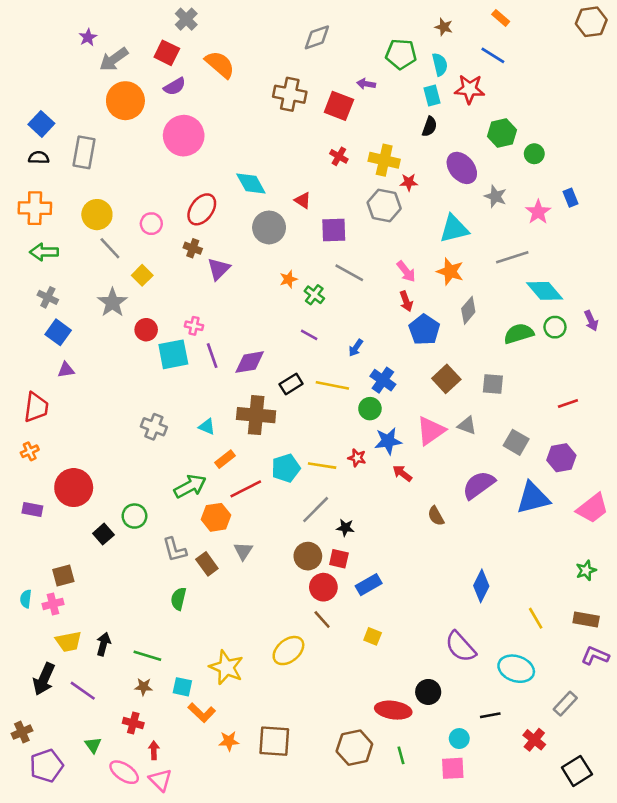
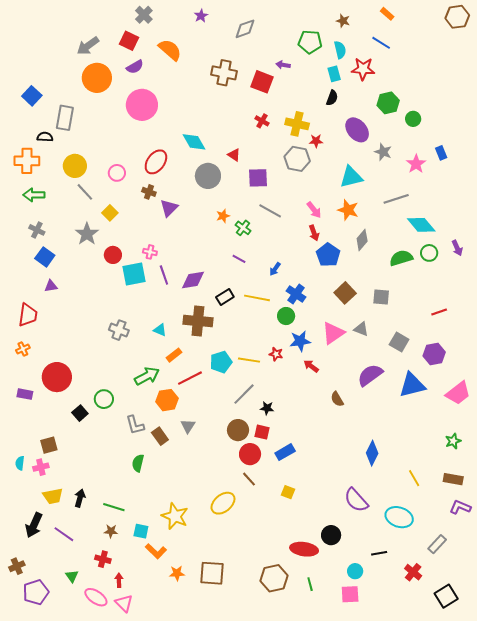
purple star: (88, 37) -> (201, 16), moved
black semicircle: (39, 158) -> (45, 137), moved

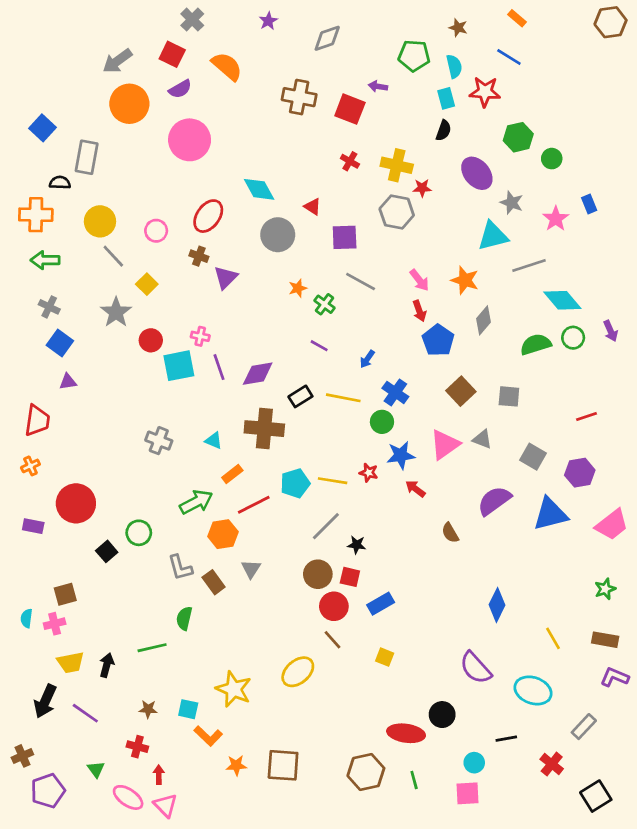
cyan triangle: (351, 177) -> (493, 236), moved
green line: (114, 507) -> (152, 648), moved, turned -30

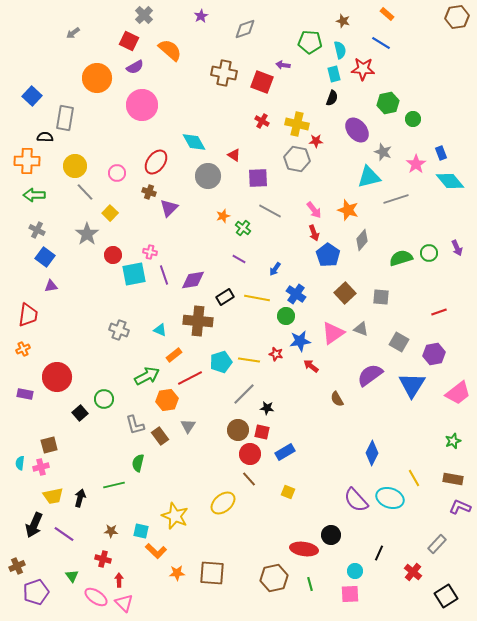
gray arrow: (117, 61) -> (73, 33), moved, size x0.6
cyan diamond: (562, 300) -> (450, 181), moved
blue triangle: (550, 514) -> (412, 385), turned -44
cyan ellipse: (533, 690) -> (390, 498), moved
black line: (506, 739) -> (379, 553), turned -56

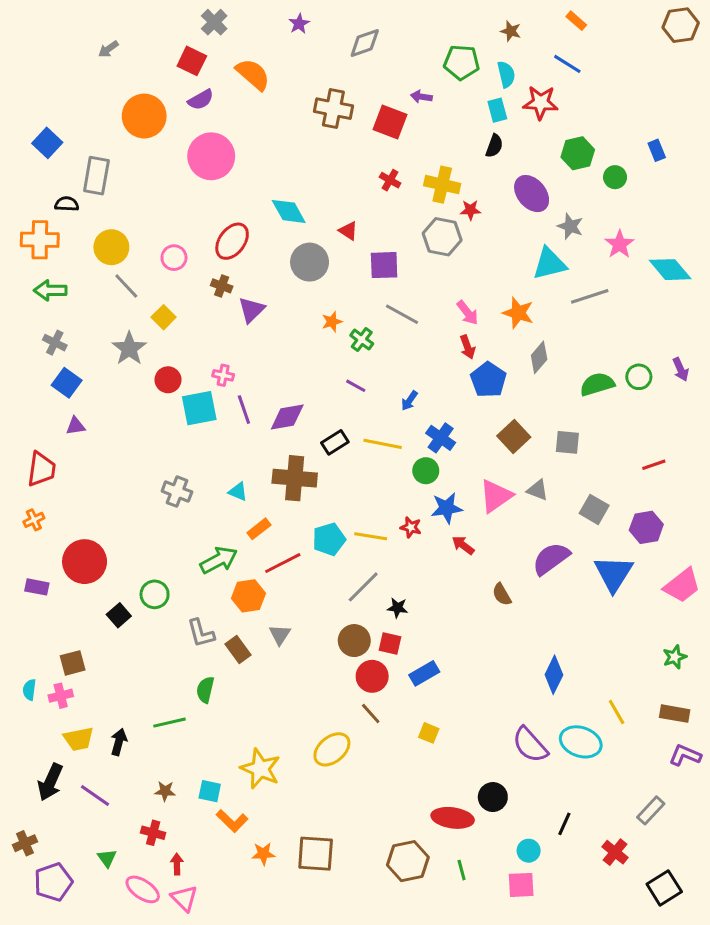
blue rectangle: (441, 153) -> (657, 150), moved

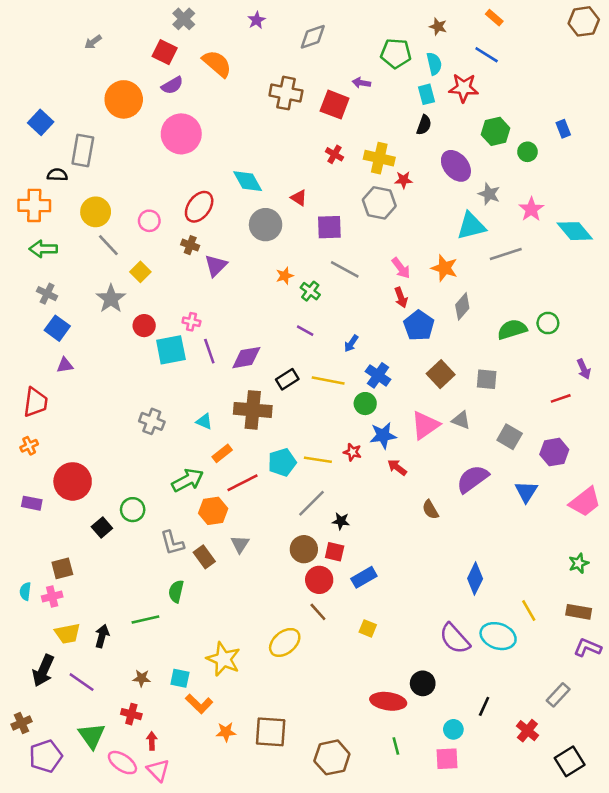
purple arrow: (681, 369) -> (584, 369), moved
blue triangle: (614, 574) -> (526, 492), size x0.7
green triangle: (107, 858) -> (92, 736), size x1.6
brown hexagon: (408, 861) -> (332, 757), moved

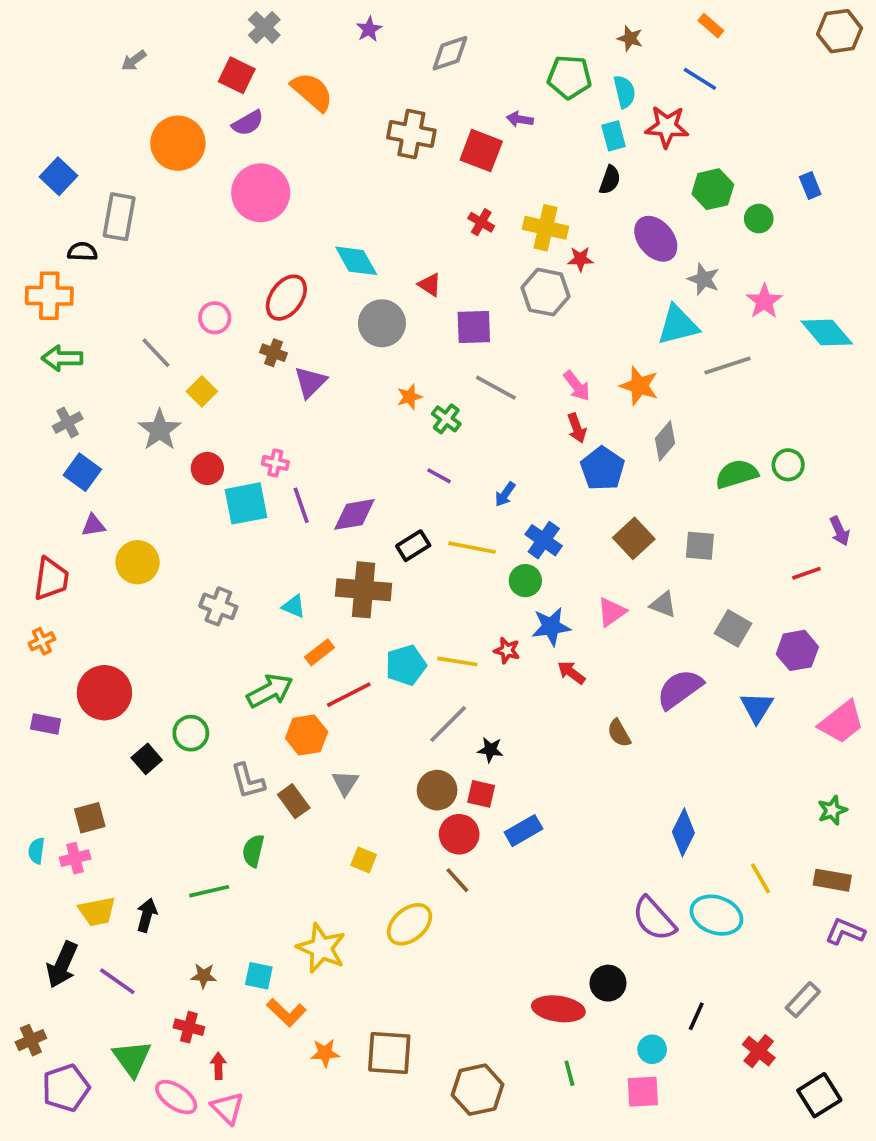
yellow circle: (96, 212) -> (138, 562), moved
gray cross: (47, 294) -> (68, 423), turned 36
pink triangle: (425, 425) -> (612, 612), size x0.7
yellow square: (368, 628) -> (364, 860), moved

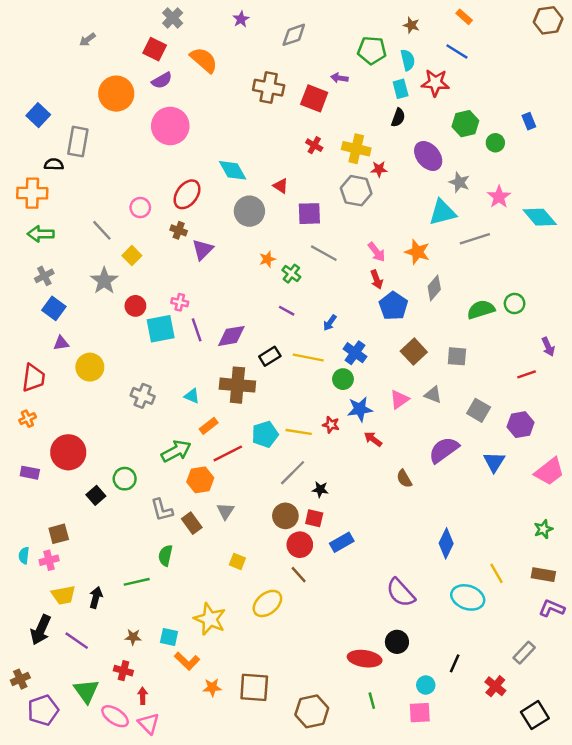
purple semicircle: (654, 919) -> (401, 593), moved

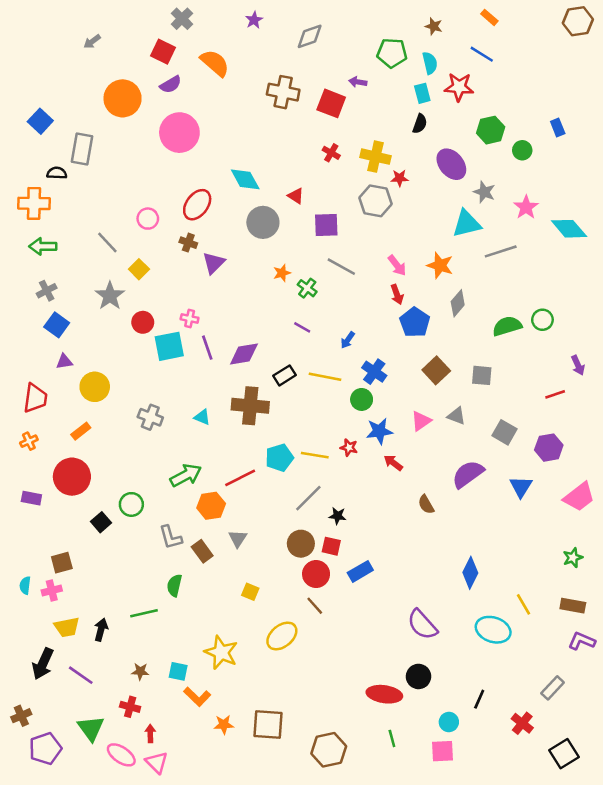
orange rectangle: (209, 426) -> (81, 431), moved

